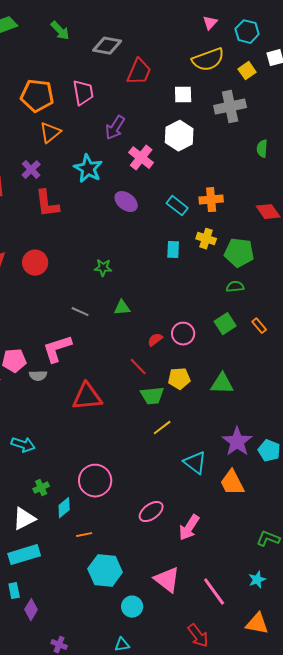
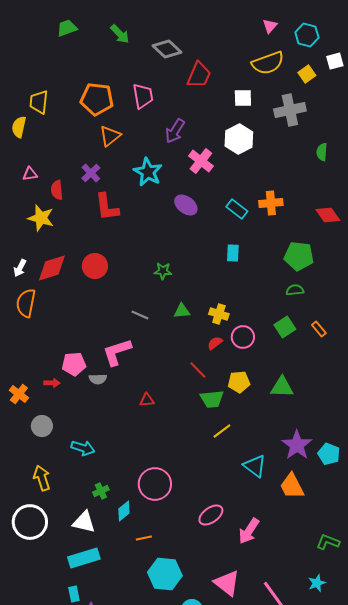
gray diamond: (107, 46) -> (167, 49), turned 32
yellow cross: (206, 239) -> (219, 314), moved
red triangle: (87, 397) -> (147, 400), size x0.5
white triangle: (24, 519) -> (84, 522), turned 40

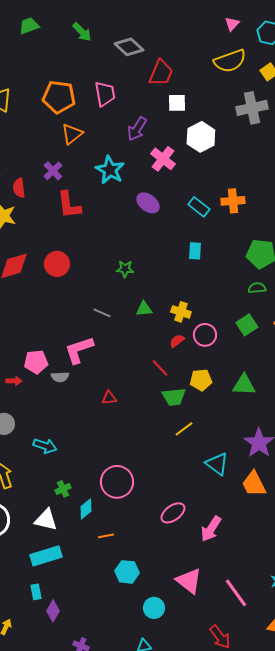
white square: (243, 98) -> (177, 103), moved
cyan hexagon: (165, 574) -> (127, 572), size x0.7

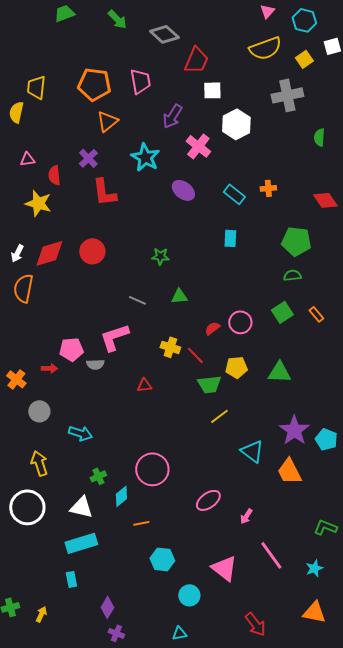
orange cross: (233, 201) -> (268, 188), size x0.7
yellow cross: (181, 312) -> (170, 347), moved
pink arrow: (211, 529) -> (246, 516), size x0.6
pink line: (236, 593) -> (271, 555), moved
purple diamond: (53, 611) -> (107, 607), moved

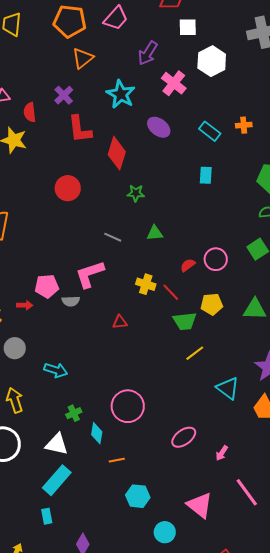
pink trapezoid: (140, 81) -> (116, 18), turned 52
red diamond: (49, 253) -> (117, 153), moved, turned -56
cyan diamond: (121, 496) -> (97, 433), turned -40
cyan rectangle: (81, 543) -> (57, 480), turned -32

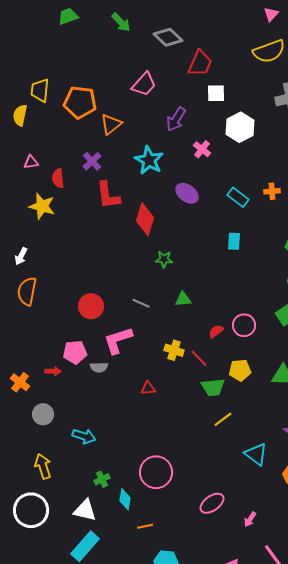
orange pentagon: (70, 21) -> (80, 102), moved
pink cross: (174, 83) -> (202, 149), size x0.7
red circle: (68, 188) -> (91, 306), moved

